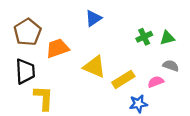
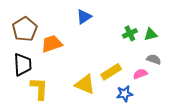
yellow triangle: (94, 67) -> (85, 84), moved

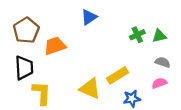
pink semicircle: (140, 74) -> (159, 83), moved

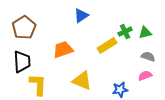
orange trapezoid: (55, 46) -> (63, 50), moved
yellow rectangle: (118, 75) -> (107, 46), moved

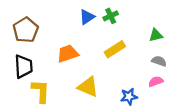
green cross: (125, 32) -> (111, 16), moved

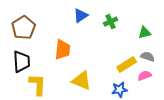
green cross: (111, 16) -> (111, 22), moved
yellow rectangle: (115, 49) -> (127, 65), moved
orange trapezoid: (68, 54) -> (63, 50), turned 115

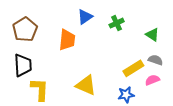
green triangle: (145, 33) -> (152, 35), turned 48
orange trapezoid: (63, 50) -> (67, 40), moved

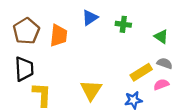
green cross: (117, 23) -> (123, 24), turned 32
orange trapezoid: (67, 40) -> (59, 35), moved
yellow triangle: (86, 85) -> (91, 90), turned 40

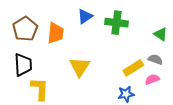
green cross: (123, 24) -> (116, 23), size x1.5
green triangle: (161, 37) -> (161, 34), moved
yellow triangle: (91, 90) -> (80, 67), moved

